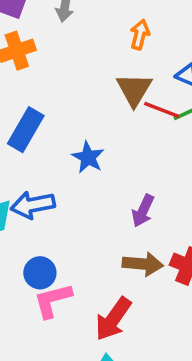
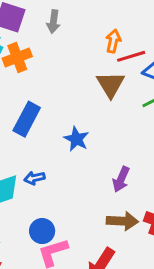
red line: (162, 110) -> (131, 56), moved, turned -36
blue arrow: (33, 205) -> (34, 178), size x0.6

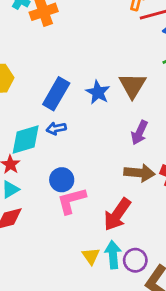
brown triangle: (110, 84) -> (133, 85), moved
blue rectangle: (27, 119) -> (56, 94), moved

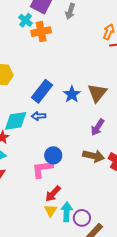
blue circle: (62, 180) -> (53, 155), moved
red arrow: (117, 214) -> (53, 194), moved, size x0.7

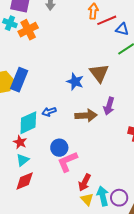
blue rectangle: (42, 91) -> (19, 80), moved
blue circle: (53, 155) -> (59, 148), moved
brown arrow: (94, 156) -> (86, 115), moved

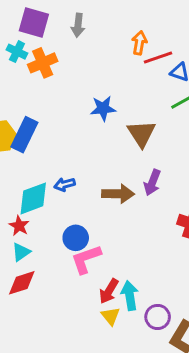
blue star: (75, 82) -> (103, 108), moved, turned -30
cyan arrow: (103, 196) -> (130, 296), moved

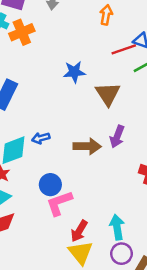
red line: (158, 58) -> (124, 49), moved
cyan arrow: (130, 296) -> (117, 227), moved
yellow triangle: (111, 316) -> (81, 253), size x1.5

